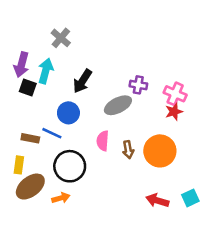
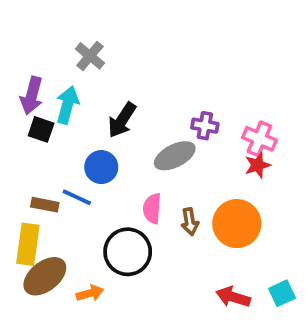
yellow rectangle: (19, 165) -> (28, 244), size x1.5
black circle: (70, 166) -> (128, 252), moved

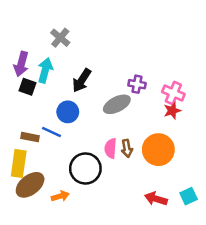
pink semicircle: (152, 208) -> (111, 148), moved

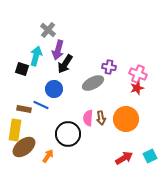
purple arrow: (21, 64) -> (58, 50), moved
orange arrow: (60, 196) -> (48, 156), turned -40
red arrow: (156, 199) -> (124, 158), turned 132

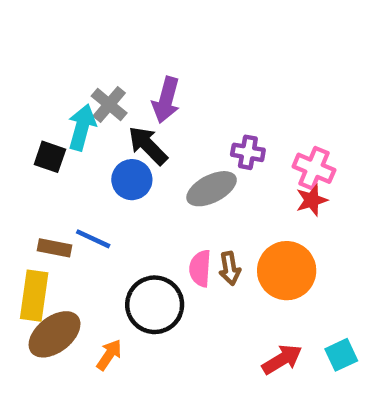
gray cross: (48, 30) -> (109, 105), moved
purple arrow: (58, 50) -> (166, 100), moved
black arrow: (65, 64) -> (148, 145), turned 102
blue circle: (54, 89) -> (132, 180), moved

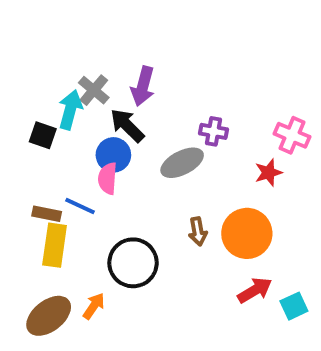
pink cross: (314, 168) -> (292, 135), moved
pink semicircle: (200, 268) -> (108, 178), moved
yellow rectangle: (34, 296) -> (55, 245), moved
brown ellipse: (55, 334) -> (49, 316), moved
red arrow: (282, 359) -> (255, 290), moved

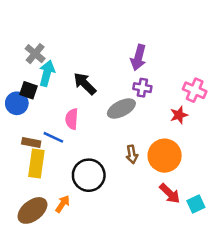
purple arrow: (143, 86) -> (138, 58), moved
gray cross: (94, 90) -> (35, 54), moved
blue circle: (113, 155) -> (17, 103), moved
red arrow: (255, 290) -> (170, 193), turned 75

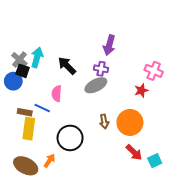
gray cross: (35, 54) -> (19, 59), moved
purple cross: (142, 88) -> (101, 69), moved
brown ellipse: (32, 210) -> (26, 166), turned 65

